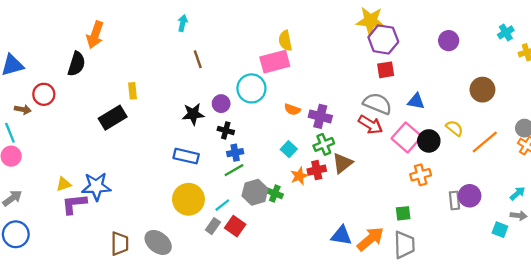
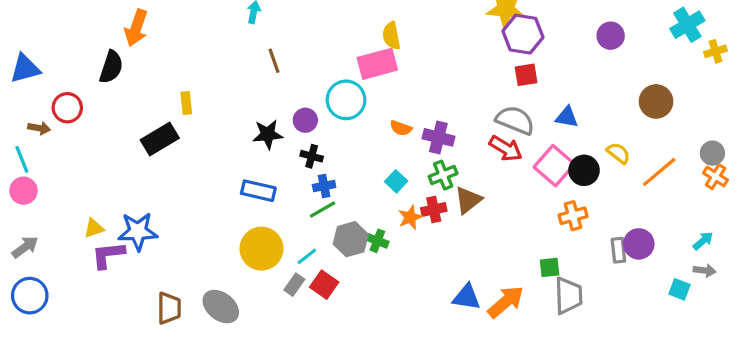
cyan cross: (506, 32) -> (687, 25), size x1.5
gray trapezoid: (404, 245) -> (568, 296), moved

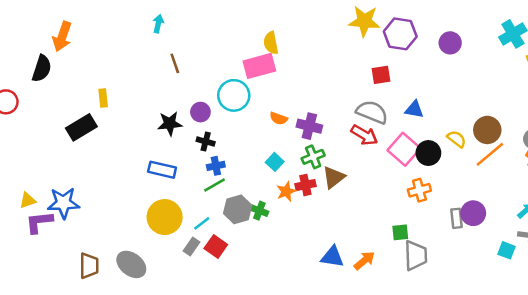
purple hexagon: (523, 34) -> (400, 34), moved
brown circle: (656, 101) -> (487, 130), moved
orange arrow: (506, 302) -> (364, 261), size x0.7

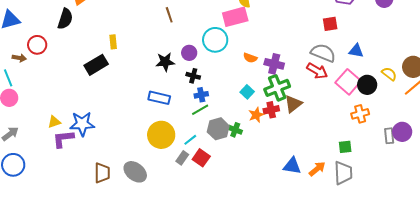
green cross: (313, 157) -> (277, 88), size x1.4
gray trapezoid: (416, 255) -> (343, 173), moved

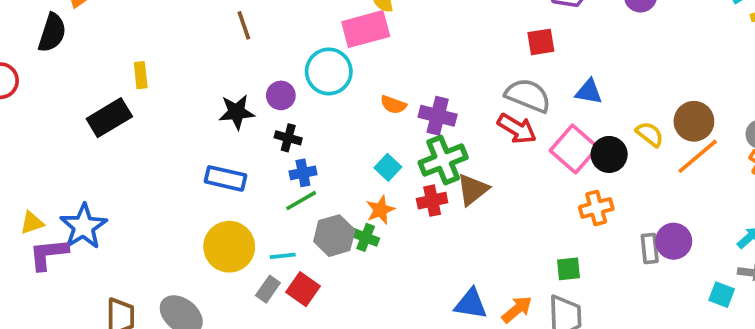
orange star: (256, 115) -> (380, 210), moved
blue star: (82, 124) -> (83, 226), turned -30
cyan line: (190, 140) -> (283, 256), turned 32

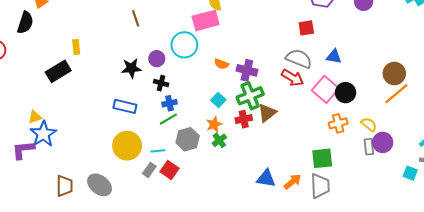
yellow semicircle: (650, 134) -> (369, 124), moved
yellow triangle: (32, 223) -> (35, 117), moved
green cross: (366, 237) -> (219, 140), moved, turned 32
green square: (569, 269) -> (322, 158), size x1.5

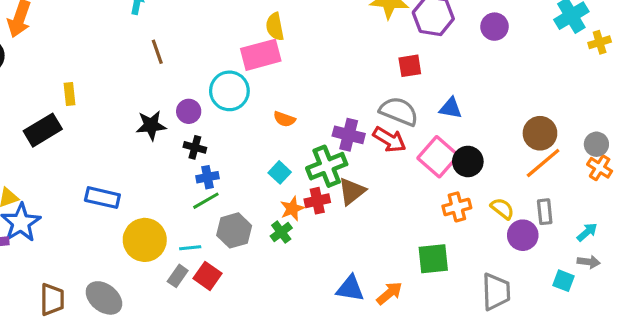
purple cross: (247, 70) -> (349, 135), moved
blue rectangle: (125, 106) -> (102, 198), moved
orange star: (214, 124) -> (292, 209), moved
gray rectangle: (369, 147) -> (545, 212), moved
gray trapezoid: (320, 186) -> (496, 292), moved

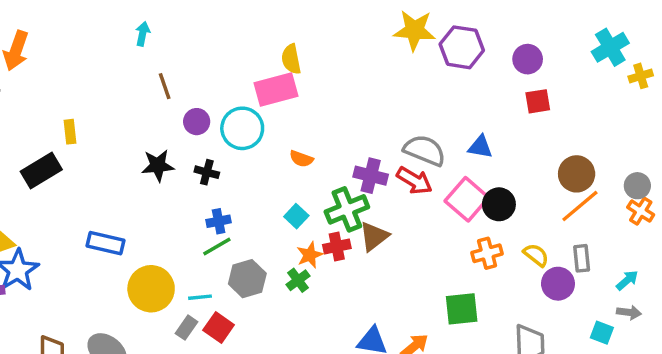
red square: (410, 66) -> (538, 101), moved
purple circle: (189, 111) -> (197, 122), moved
black cross: (195, 147) -> (207, 172), moved

